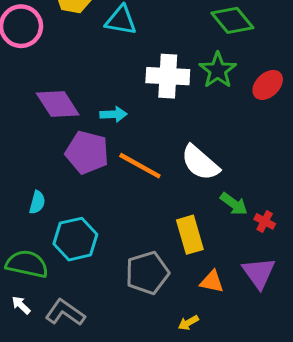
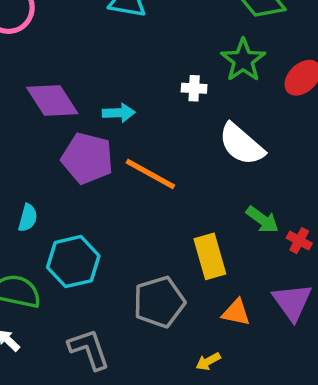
white cross: (168, 76) -> (194, 88), moved, size x0.5
white semicircle: (200, 163) -> (241, 144), moved
gray L-shape: (65, 312) -> (89, 349), moved, turned 36

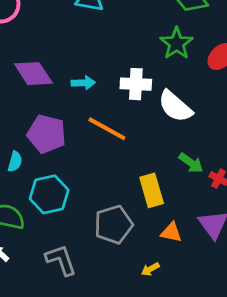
white cross: (194, 88) -> (136, 84), moved, size x1.6
purple pentagon: (87, 158) -> (47, 134), moved

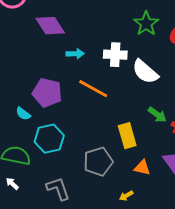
purple diamond: (33, 74) -> (50, 26), moved
cyan semicircle: (15, 162) -> (23, 114), turned 112

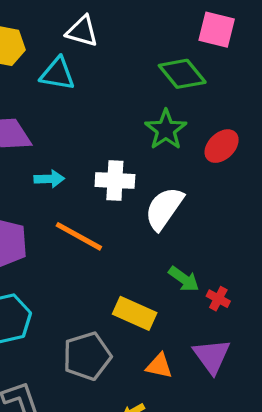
white semicircle: (145, 72) -> (164, 208), turned 84
yellow rectangle: (127, 136) -> (135, 313), turned -50

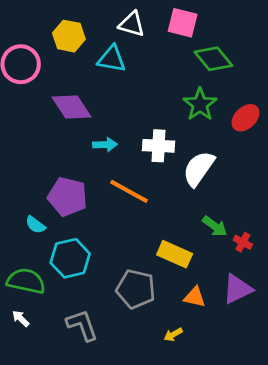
pink square: (217, 30) -> (183, 23), moved
gray pentagon: (87, 356) -> (136, 289), turned 30
purple triangle: (212, 356) -> (237, 289), turned 40

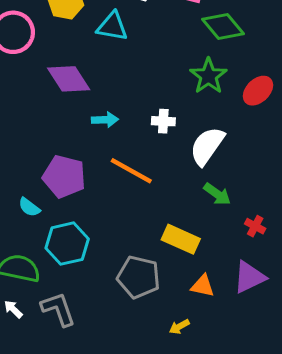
white cross: (159, 146) -> (163, 121), size x0.7
green arrow: (215, 226) -> (217, 194), moved
gray L-shape: (82, 325) -> (58, 309), moved

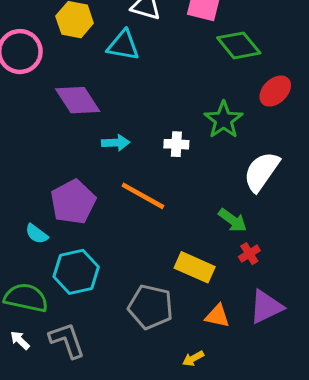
green star: (208, 76) -> (224, 120), moved
red ellipse: (258, 91) -> (275, 91), moved
white semicircle: (207, 146) -> (262, 172), moved
purple pentagon: (64, 177) -> (73, 202), turned 30
red cross: (255, 226) -> (249, 254), moved, turned 30

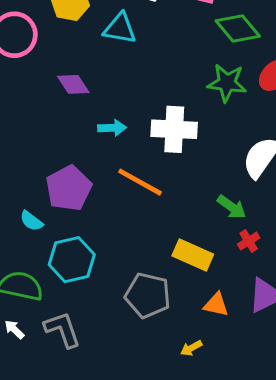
purple diamond: (78, 100) -> (73, 84), size x0.7
green star: (224, 120) -> (227, 83), moved, turned -30
white cross: (176, 144) -> (174, 129), size x1.8

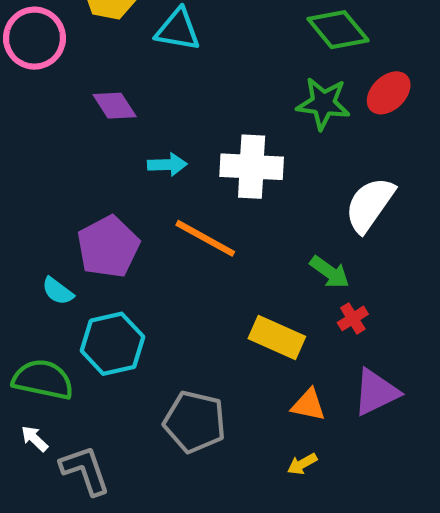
gray pentagon: (148, 295) -> (195, 422), moved
gray L-shape: (62, 329) -> (85, 470), moved
yellow arrow: (191, 348) -> (302, 464), moved

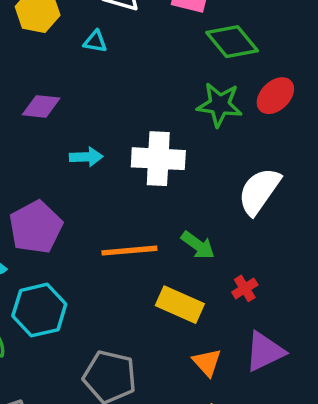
cyan triangle: (178, 30) -> (95, 42), size x0.6
purple diamond: (115, 106) -> (41, 106), turned -51
orange line: (205, 238) -> (129, 251), moved, turned -34
green arrow: (330, 272) -> (198, 245), moved
orange triangle: (309, 405) -> (207, 362), turned 36

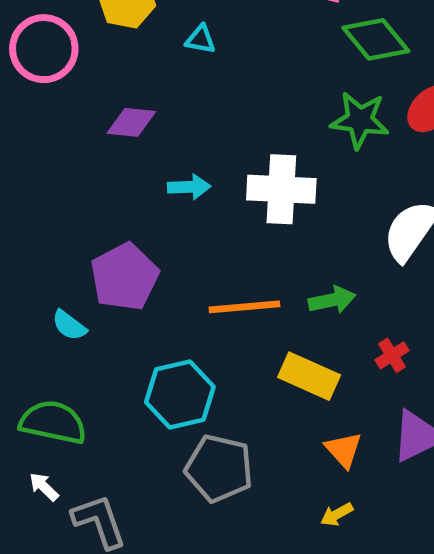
green arrow: (198, 245) -> (332, 300), turned -48
cyan hexagon: (39, 310) -> (180, 395), moved

